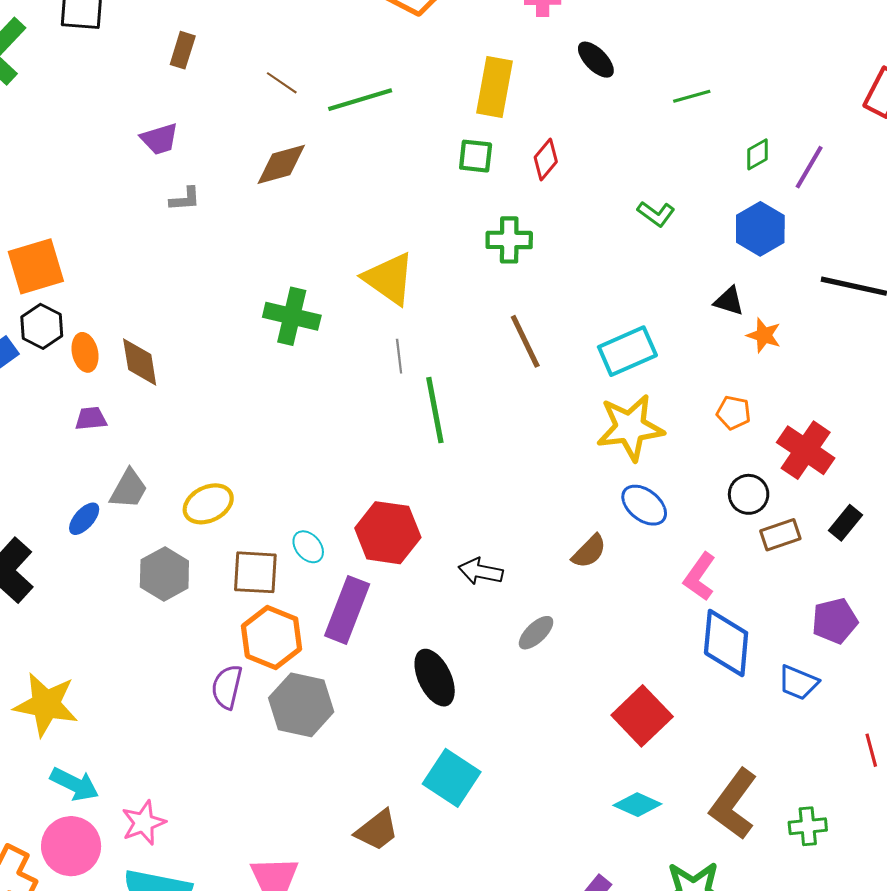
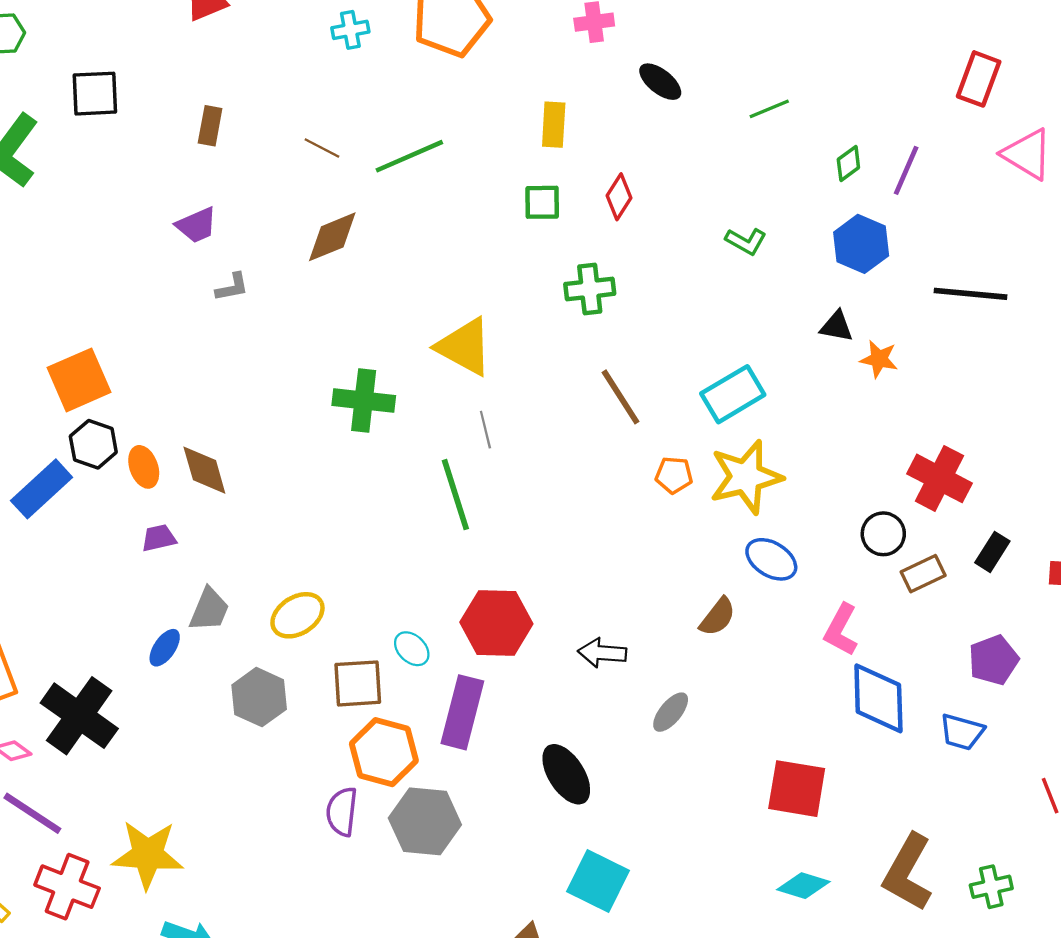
yellow rectangle: (494, 87) -> (554, 125), size x0.7
green line: (435, 410) -> (455, 495), moved
orange pentagon: (733, 413) -> (674, 475), moved
red square: (642, 716) -> (797, 789), turned -30

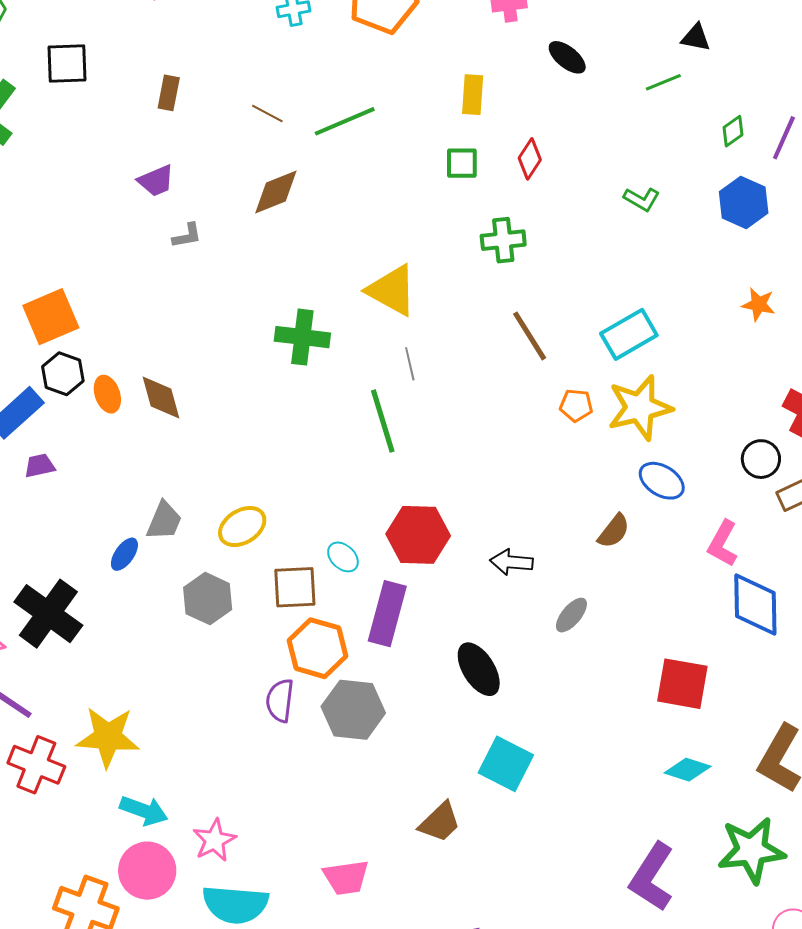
black triangle: (837, 326) -> (696, 38), moved
purple trapezoid: (159, 538) -> (40, 466), moved

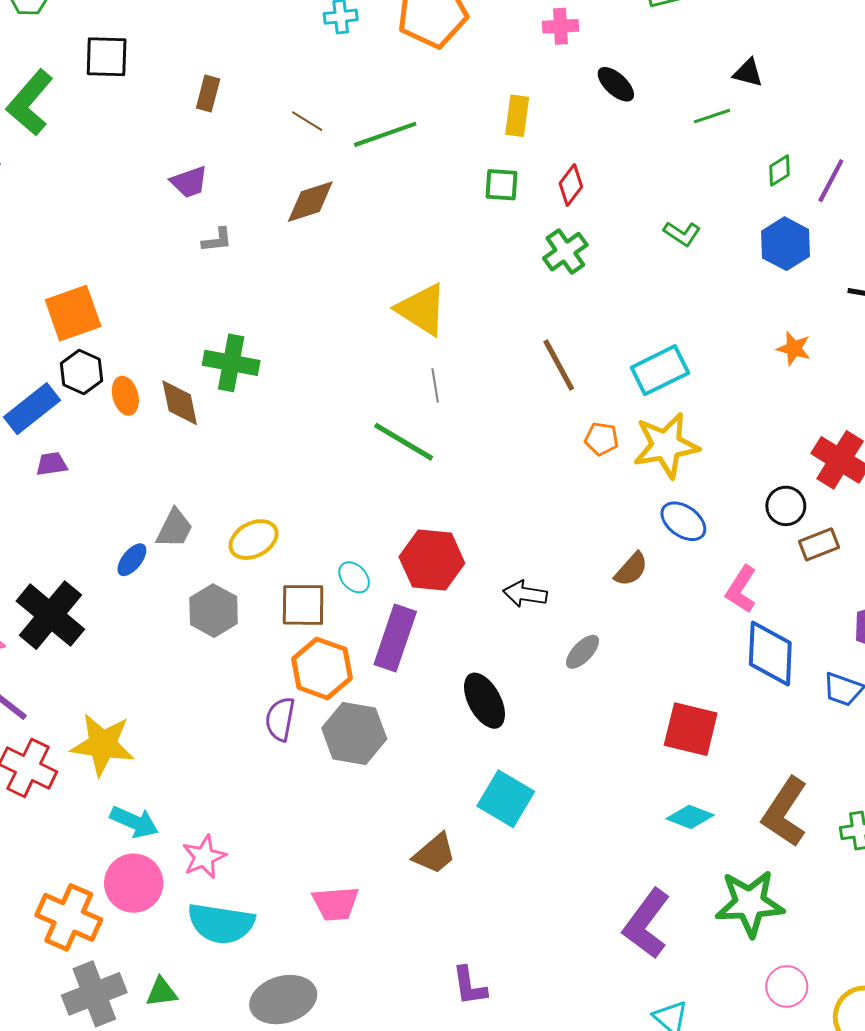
green cross: (503, 240) -> (565, 252), moved, turned -33
green cross: (302, 337) -> (231, 363), moved
green line: (383, 421) -> (404, 442), turned -46

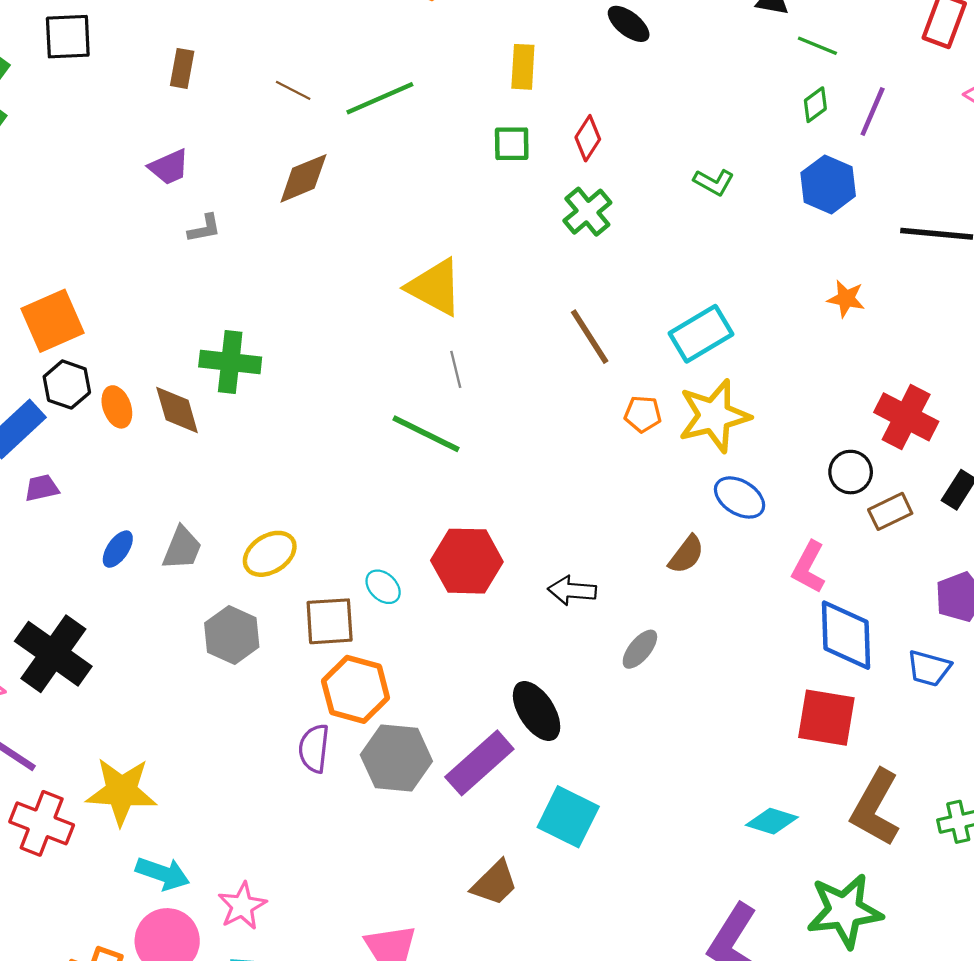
green line: (712, 116) -> (817, 46), moved, turned 45
blue ellipse: (132, 560) -> (118, 549), moved
purple rectangle: (395, 638) -> (479, 763), moved, turned 34
red square: (691, 729) -> (826, 718), moved

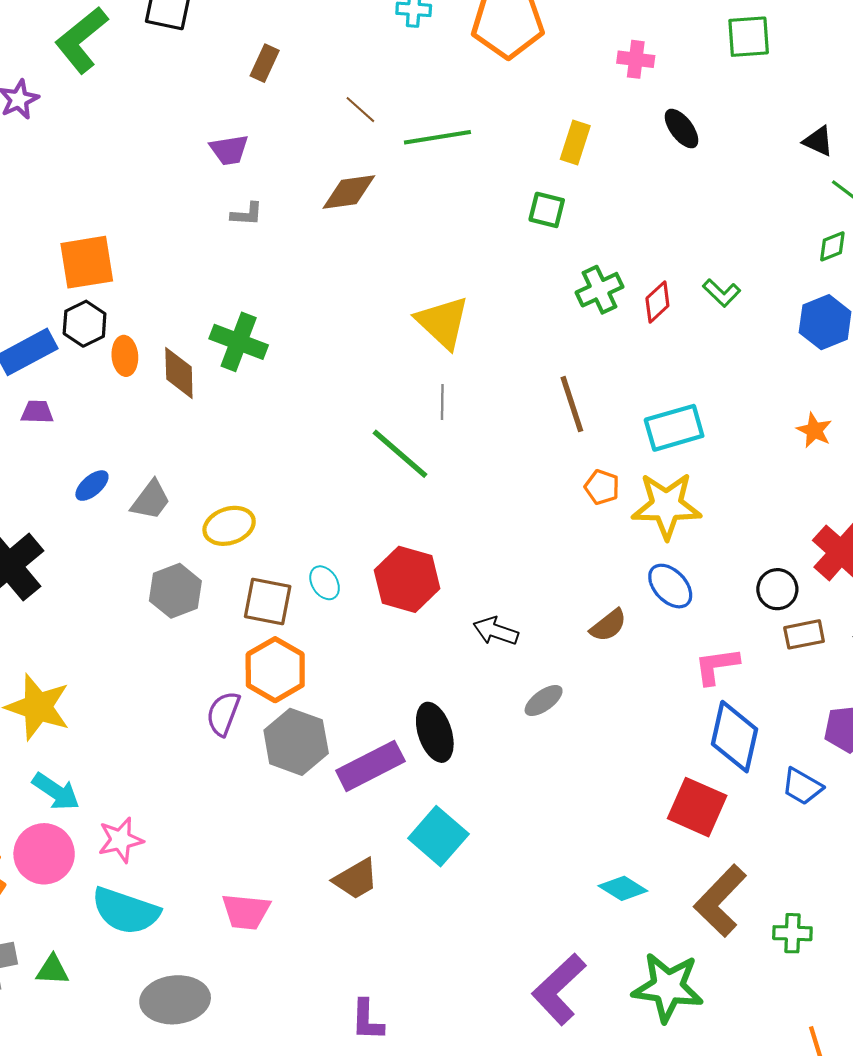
red diamond: (588, 138) -> (657, 302), moved
pink L-shape: (809, 567) -> (717, 666), turned 39

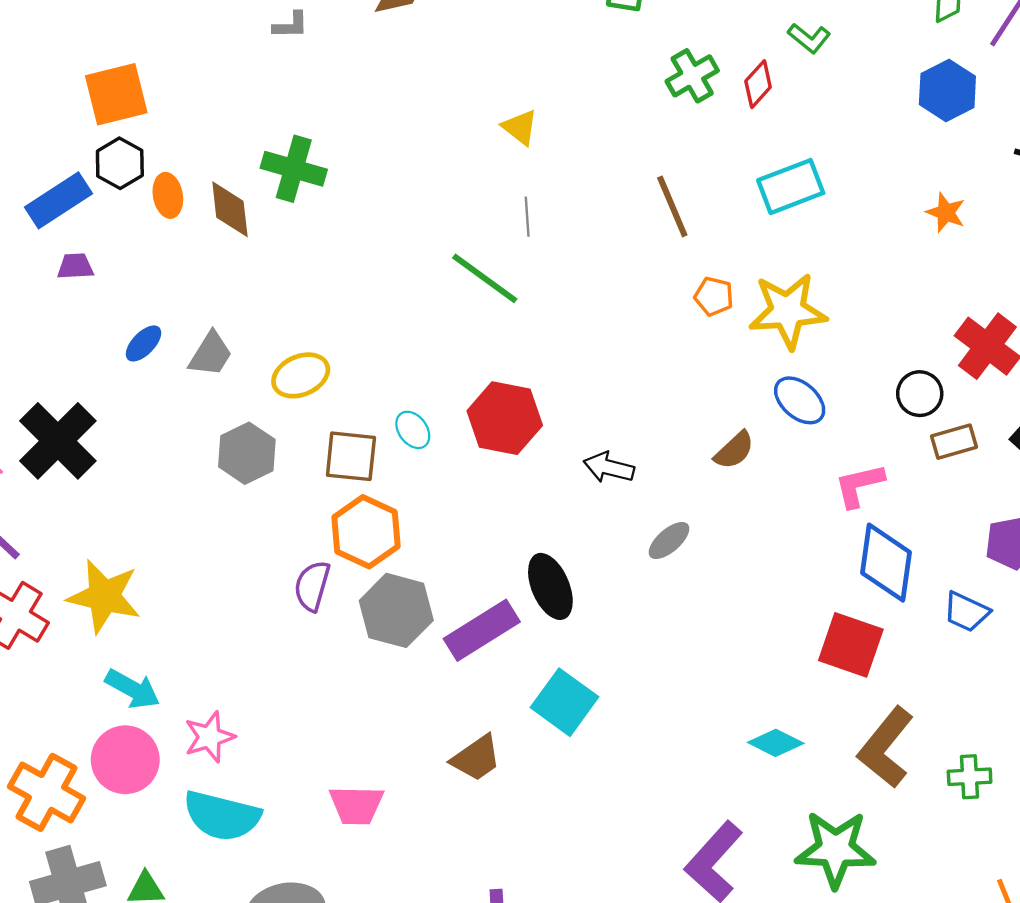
green L-shape: (722, 293) -> (809, 38), moved
yellow triangle: (443, 322) -> (520, 127), size x0.6
cyan rectangle: (674, 428) -> (791, 187), moved

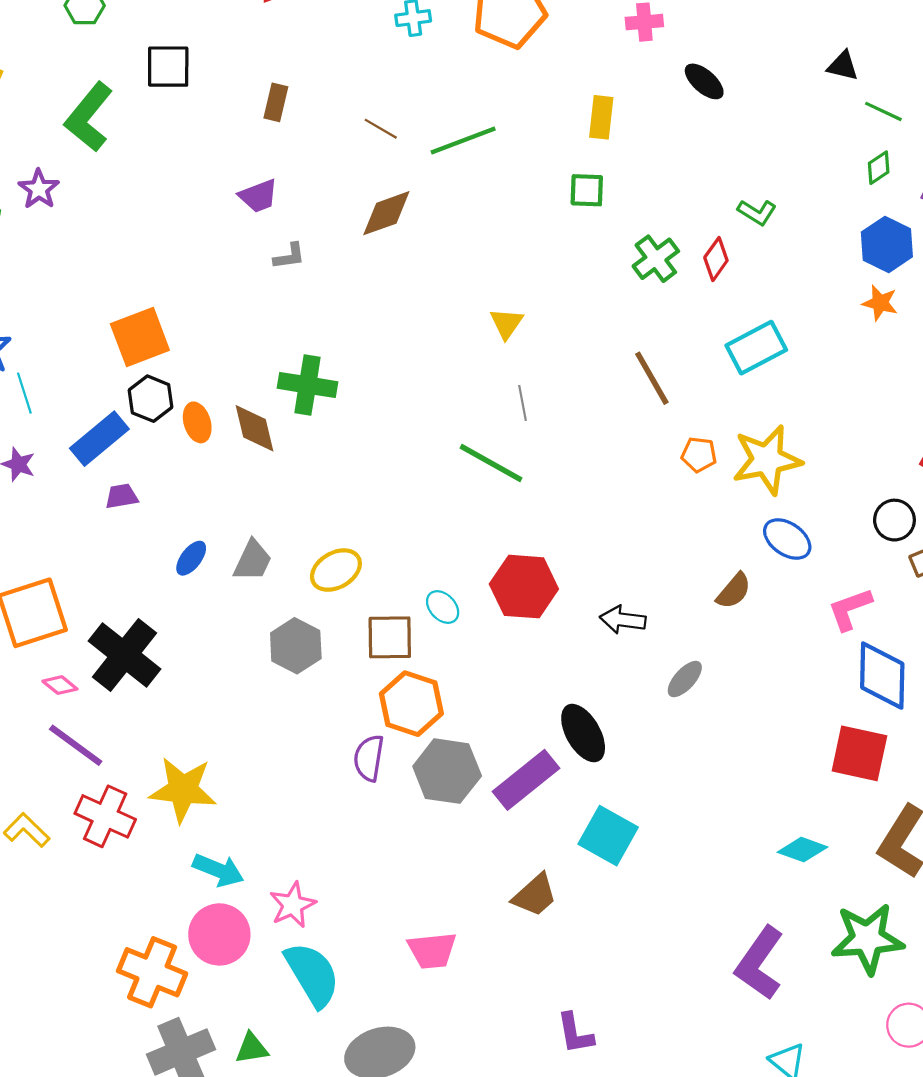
yellow triangle: (520, 127) -> (506, 323), turned 33
orange star: (946, 212) -> (880, 303), moved
cyan semicircle: (222, 816) -> (312, 975), turned -128

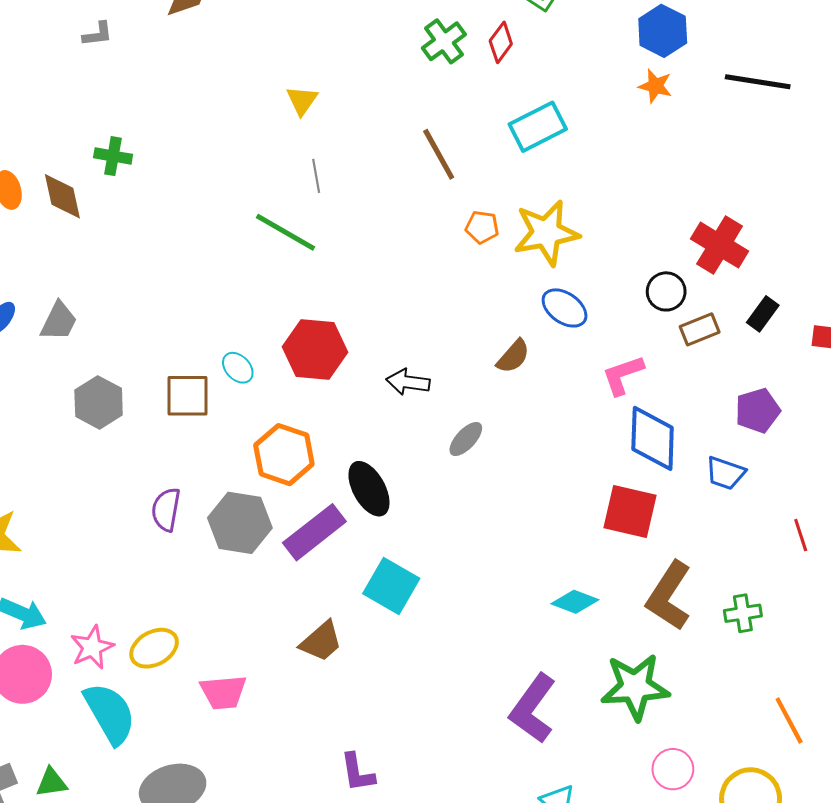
green cross: (308, 385) -> (113, 156), size x0.7
yellow ellipse: (336, 570) -> (154, 648), moved
orange hexagon: (411, 704) -> (284, 455), moved

